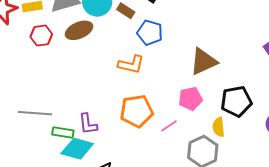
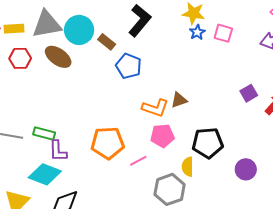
brown ellipse: (79, 30) -> (58, 57), turned 52
brown triangle: (203, 62) -> (179, 100), size x0.6
orange L-shape: (131, 64) -> (155, 108), moved
green rectangle: (63, 133) -> (44, 133), moved

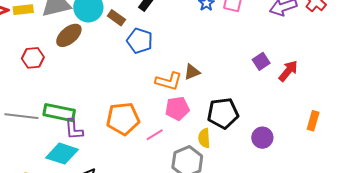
brown ellipse: (58, 57) -> (69, 35), turned -72
red hexagon: (20, 58) -> (33, 58), moved
green rectangle: (44, 133) -> (59, 113), size x1.4

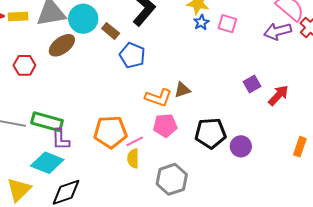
pink line: (155, 135) -> (135, 141), moved
yellow semicircle: (204, 138) -> (133, 158), moved
purple circle: (262, 138) -> (241, 146), moved

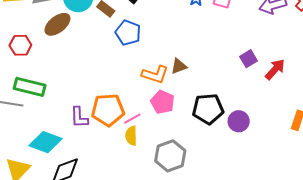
green rectangle: (47, 122) -> (30, 87), moved
pink pentagon: (165, 125) -> (163, 102), turned 30
purple L-shape: (61, 139) -> (79, 117), moved

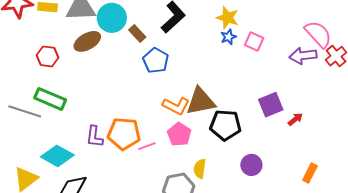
purple square: (248, 59) -> (271, 105), size x1.4
brown triangle: (179, 66) -> (201, 101), size x1.8
red arrow: (275, 69) -> (295, 119), size x0.7
black pentagon: (208, 109) -> (225, 125), moved
yellow semicircle: (131, 136) -> (200, 169), moved

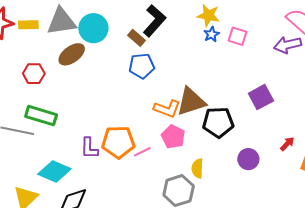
brown rectangle: (137, 34) -> (137, 38), moved
blue pentagon: (156, 61) -> (142, 66), turned -30
red arrow: (295, 119) -> (287, 144), moved

